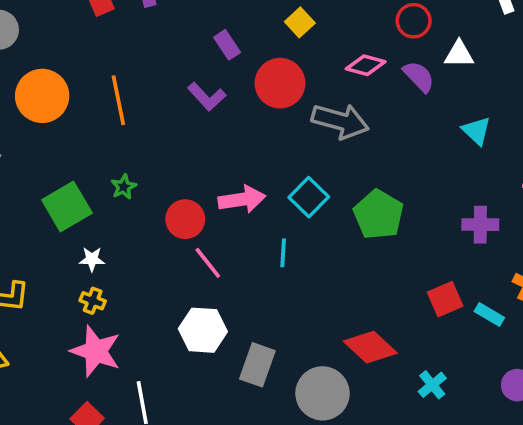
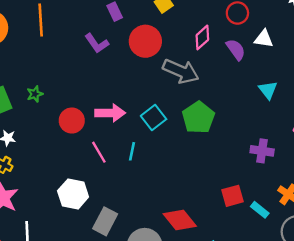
pink diamond: (366, 65) -> (202, 37), turned -65
orange line: (118, 100) -> (41, 20), moved
green pentagon: (378, 215) -> (198, 118), moved
pink line: (208, 263) -> (99, 152), moved

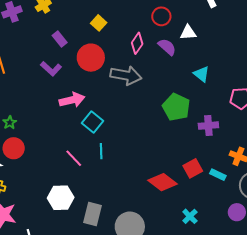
pink arrow: (110, 113) -> (72, 100), moved
cyan square: (154, 118) -> (93, 122), moved
green pentagon: (198, 118) -> (176, 107), moved
red circle: (72, 121) -> (14, 148), moved
red diamond: (180, 220) -> (162, 182), moved

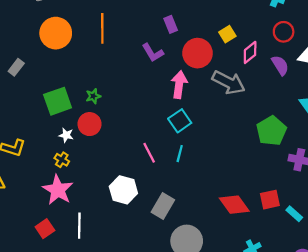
yellow square: (99, 23) -> (227, 34), moved
pink arrow: (72, 100) -> (179, 85), moved, turned -85
gray rectangle: (92, 214) -> (163, 206), moved

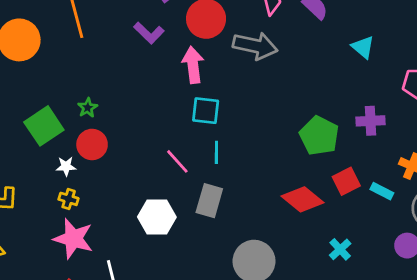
cyan square: (180, 121) -> (206, 111), turned -35
green pentagon: (271, 131) -> (319, 136), moved
gray rectangle: (163, 206) -> (209, 201), moved

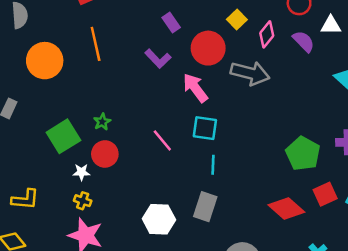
pink arrow: (193, 65) -> (195, 88), turned -32
pink line: (177, 161) -> (162, 140), moved

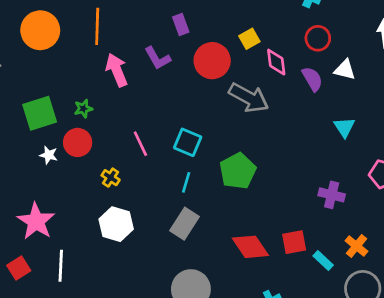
pink diamond: (267, 34) -> (276, 62), turned -60
pink arrow: (195, 88) -> (117, 70), moved
green pentagon: (303, 154) -> (238, 171), moved
yellow cross: (83, 201) -> (111, 178), moved
gray rectangle: (205, 207) -> (185, 224), moved

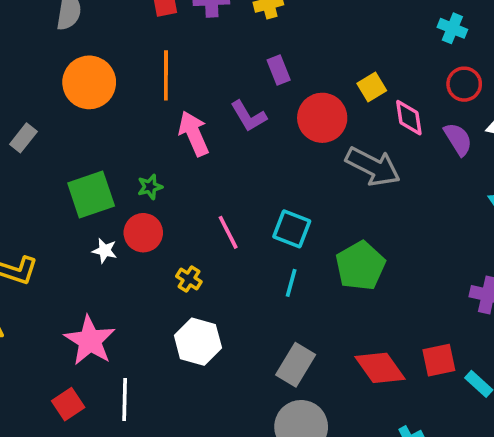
gray rectangle: (185, 224) -> (296, 365), moved

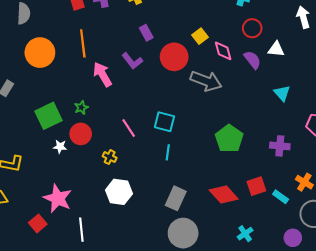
green pentagon: (360, 266) -> (229, 139), moved
red square: (68, 404) -> (38, 223), moved

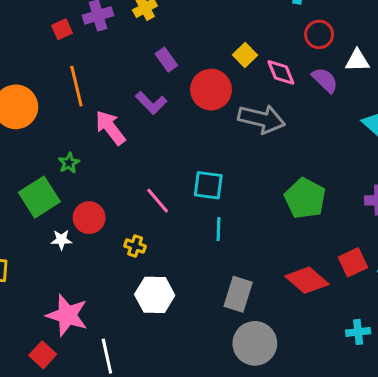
green star: (81, 107) -> (69, 163), moved
cyan cross: (245, 234) -> (358, 332), moved, turned 35

